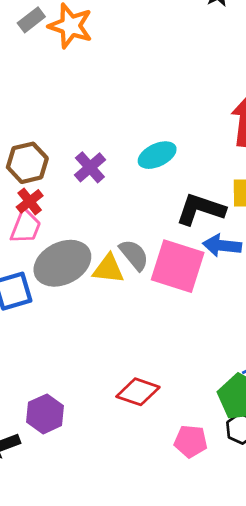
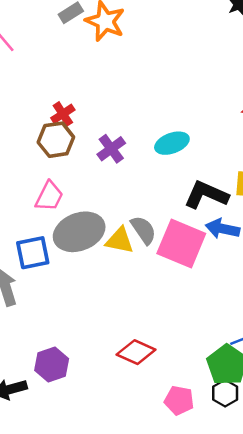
red cross: (30, 201) -> (63, 114), moved

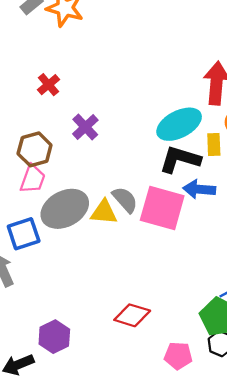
red cross: (63, 114) -> (49, 85), moved
brown hexagon: (56, 140) -> (35, 149), moved
cyan ellipse: (172, 143) -> (179, 124), moved, size x1.4

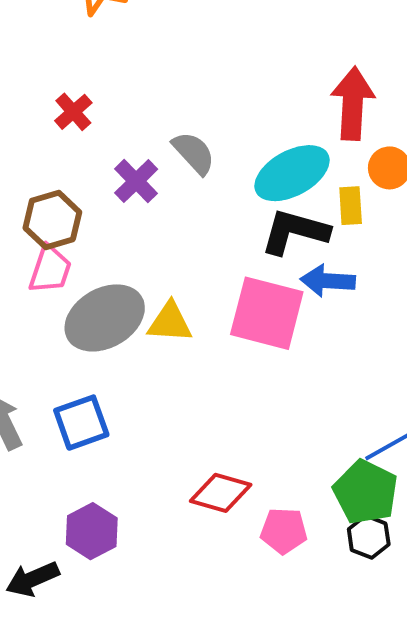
gray semicircle: (125, 200) -> (194, 153), moved
blue square: (24, 234) -> (81, 423), moved
pink pentagon: (178, 356) -> (284, 531), moved

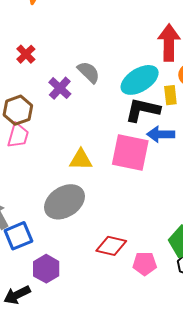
gray ellipse: (105, 318) -> (64, 202), moved
blue square: (81, 423) -> (18, 236), moved

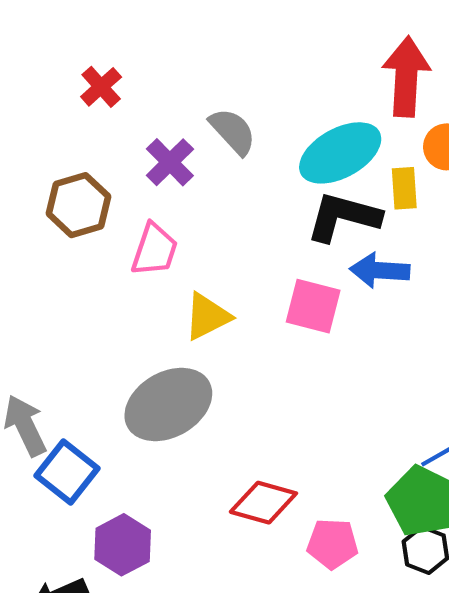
pink trapezoid: (18, 136) -> (154, 250), moved
pink square: (130, 152) -> (313, 306), size x0.7
yellow triangle: (81, 160) -> (207, 316), turned -30
blue square: (18, 236) -> (67, 472), turned -32

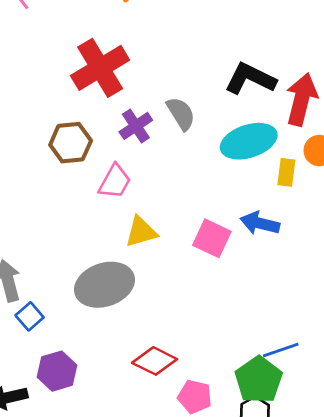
red cross: (101, 87) -> (100, 68), size x2.0
black L-shape: (343, 217) -> (250, 79), moved
blue square: (67, 472) -> (30, 316), size x0.7

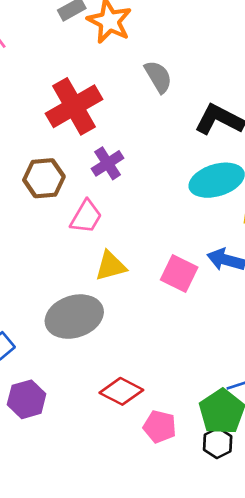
gray semicircle: (181, 114) -> (158, 77), moved

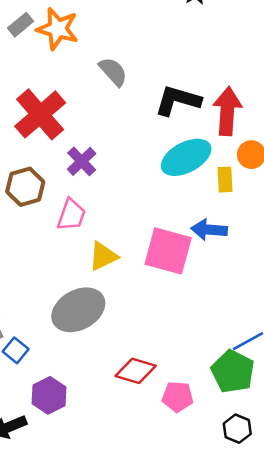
pink square: (179, 274) -> (168, 251), size x1.4
black hexagon: (218, 443) -> (237, 429), moved

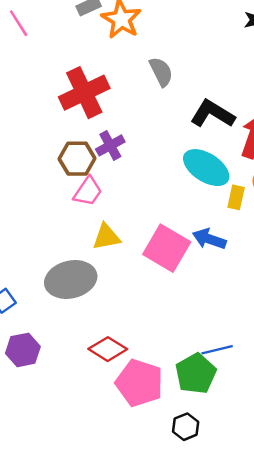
cyan ellipse: (186, 157) -> (206, 168), turned 45
brown hexagon: (25, 187) -> (77, 159), moved
pink pentagon: (178, 397) -> (139, 383), size x1.6

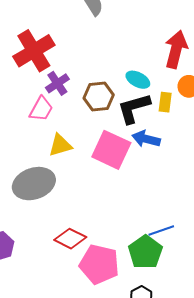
red cross: (84, 93) -> (34, 51), moved
black L-shape: (213, 114) -> (134, 108), moved, turned -42
purple cross: (110, 145) -> (57, 83), moved
brown hexagon: (77, 159) -> (99, 96), moved
cyan ellipse: (206, 168) -> (138, 80), size x0.6

